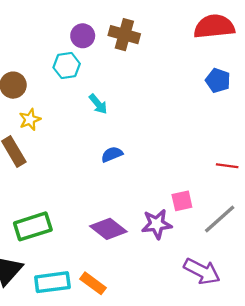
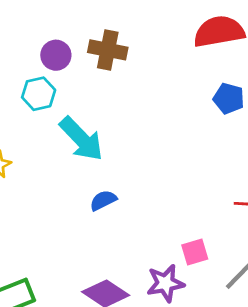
cyan arrow: (98, 104) -> (81, 139), size x1.8

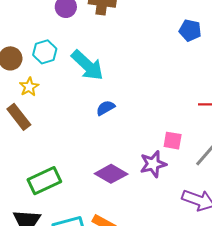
cyan hexagon: (39, 94) -> (45, 52), moved
pink square: (195, 252) -> (173, 141), turned 30

